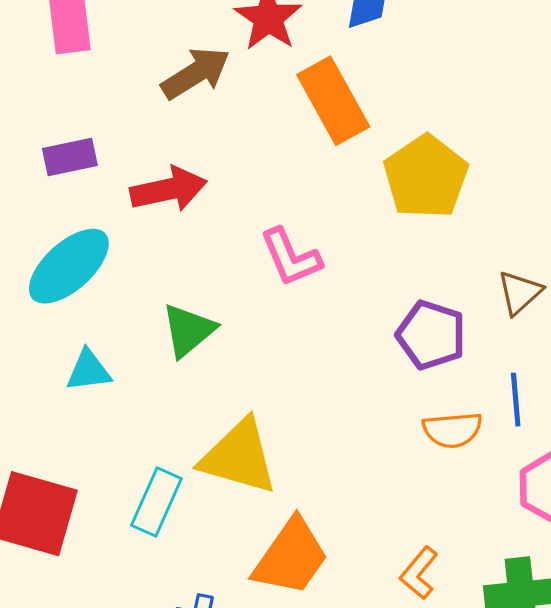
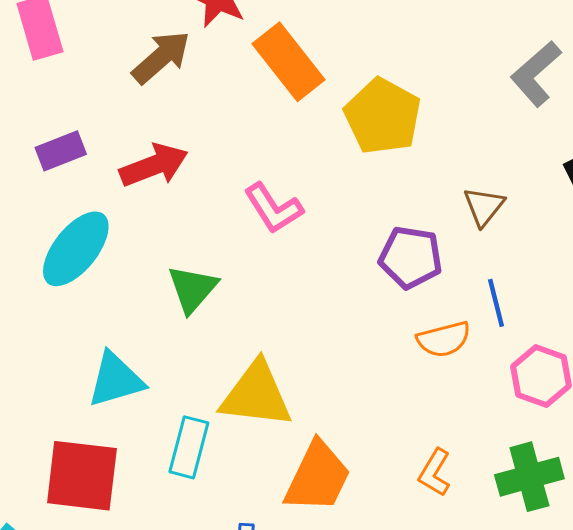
cyan triangle: (89, 371) -> (116, 380), moved, size x1.4

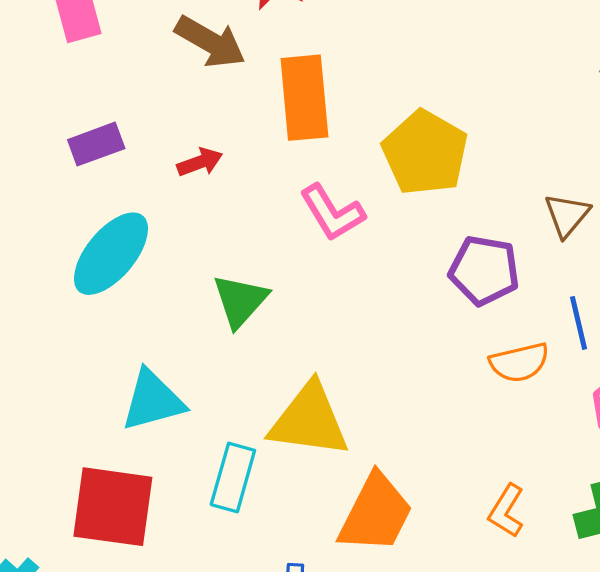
brown arrow: (161, 57) -> (210, 42), turned 70
orange rectangle: (289, 62) -> (304, 98), moved, turned 32
yellow pentagon: (383, 116) -> (425, 153), moved
red arrow: (154, 165) -> (200, 162), size x0.6

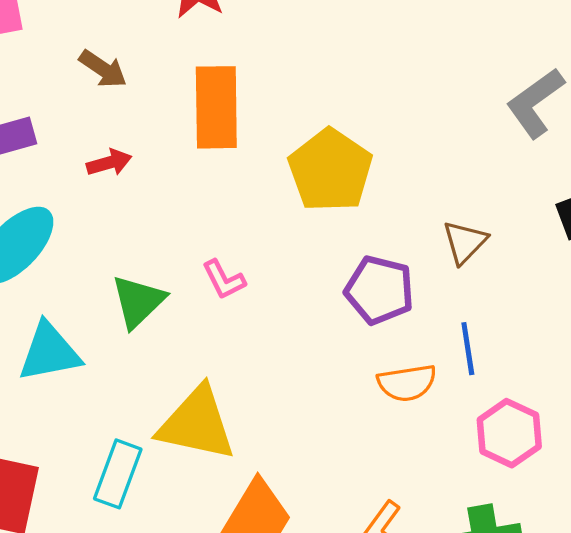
brown arrow: (210, 42) -> (103, 69), moved, size x0.7
pink L-shape: (332, 213) -> (224, 280), moved, size x0.7
cyan triangle: (153, 401) -> (49, 352), moved

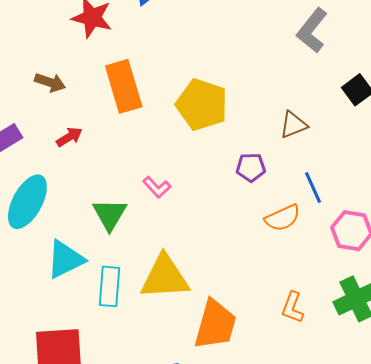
brown triangle: (465, 242) -> (293, 125), turned 40
purple pentagon: (379, 290) -> (251, 167), size x0.7
cyan rectangle: (118, 474) -> (110, 286), moved

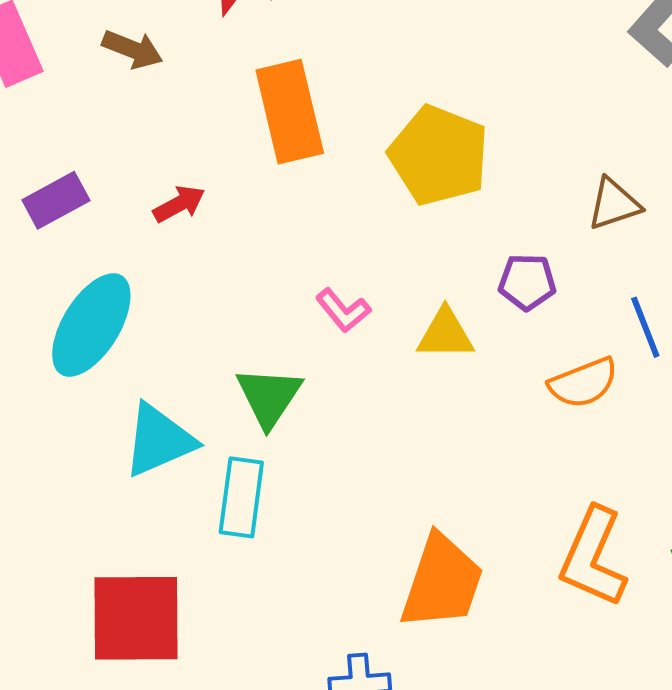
brown arrow: (50, 82) -> (133, 49), moved
green triangle: (110, 214) -> (269, 397), moved
yellow triangle: (165, 277) -> (445, 334), moved, size x0.6
orange L-shape: (293, 307) -> (593, 557), size x1.6

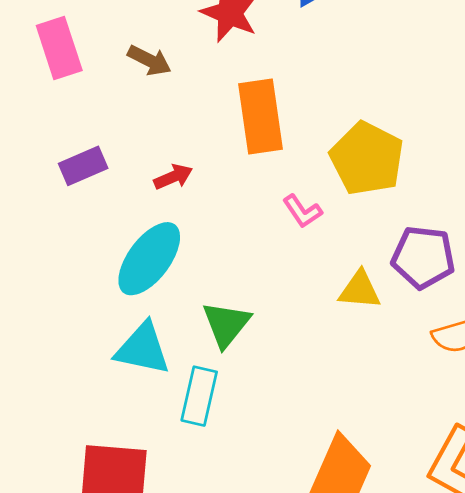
purple pentagon: (527, 282) -> (423, 257), size x1.5
pink L-shape: (343, 310) -> (302, 211), moved
cyan ellipse: (91, 325) -> (149, 259), moved
cyan triangle: (159, 440) -> (143, 349), turned 30

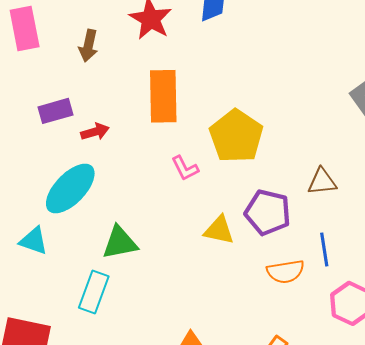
brown arrow: (149, 60) -> (88, 46), turned 68
purple rectangle: (83, 166) -> (56, 111), moved
green triangle: (226, 324) -> (120, 243), turned 33
cyan triangle: (143, 349) -> (34, 241), moved, size x0.7

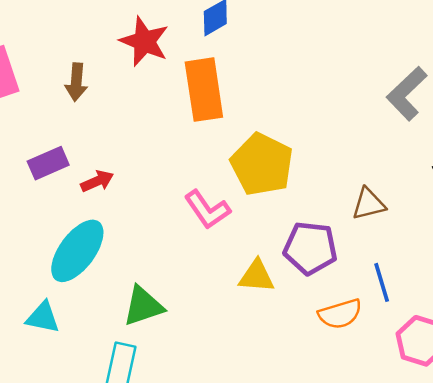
orange rectangle: (163, 96) -> (204, 90), moved
pink L-shape: (185, 168) -> (207, 210), size x1.4

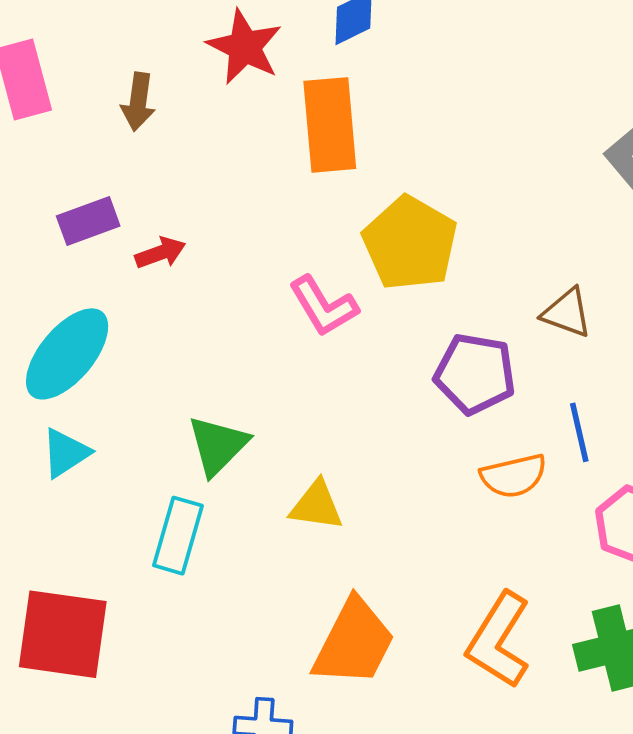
brown triangle: (369, 204) -> (567, 313), turned 30
cyan ellipse: (77, 251) -> (67, 354), moved
yellow triangle: (256, 276) -> (316, 506), moved
green triangle: (143, 306) -> (218, 445), turned -30
cyan triangle: (43, 317) -> (65, 453), turned -48

